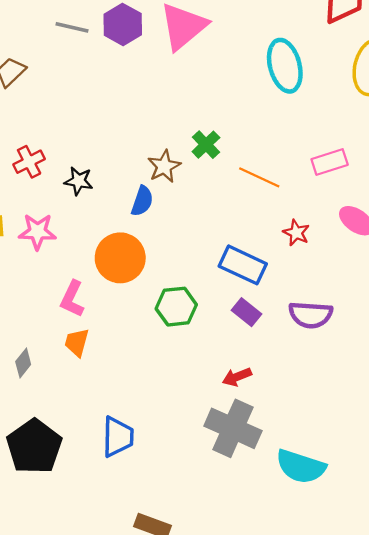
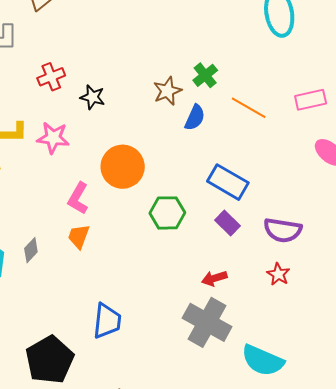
blue semicircle: (142, 201) -> (195, 118), moved
red star: (296, 233) -> (278, 274), moved
black pentagon: (34, 447) -> (50, 360), moved

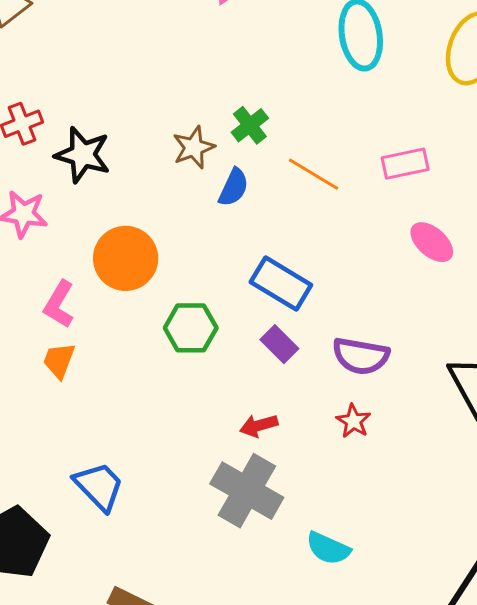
black star: (93, 97) -> (83, 155), size x1.5
blue trapezoid: (107, 321) -> (99, 486), turned -51
cyan semicircle: (263, 360) -> (328, 548), size x0.7

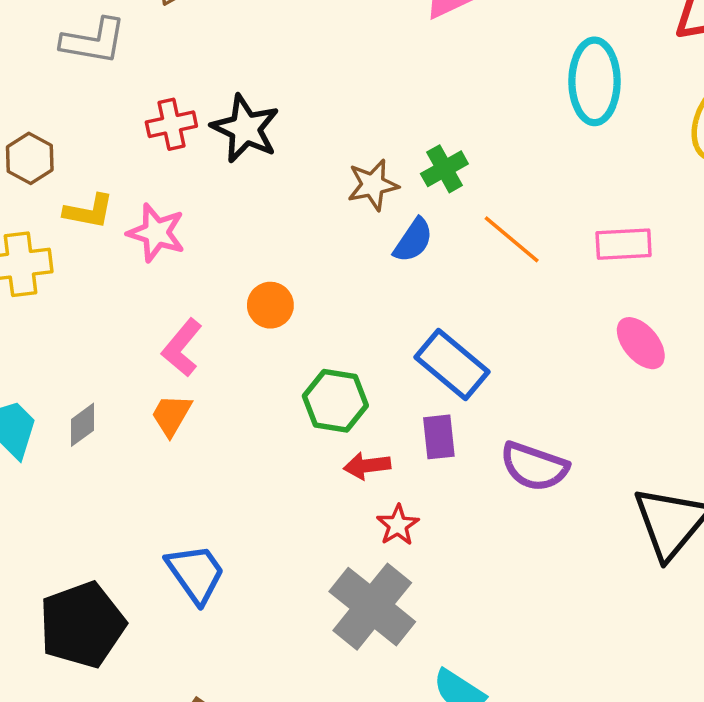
black star: (83, 155) -> (245, 129), moved
orange circle: (126, 258) -> (270, 305), size x0.6
purple rectangle: (279, 344) -> (439, 437), turned 30
red star: (353, 421) -> (398, 525), moved
red arrow: (259, 426) -> (367, 466), moved

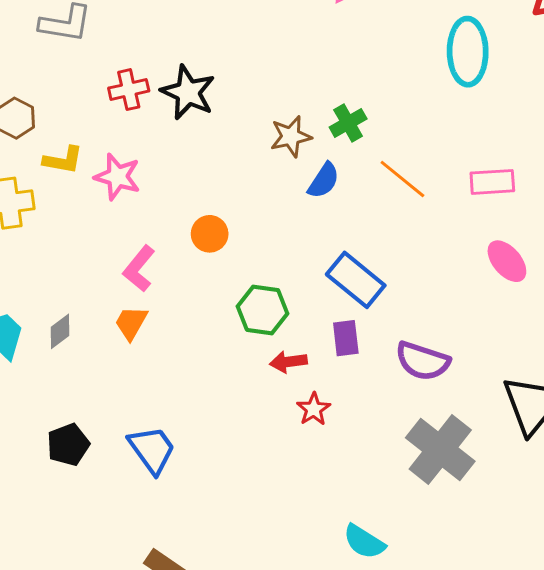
gray cross: (372, 607) -> (440, 449), moved
black pentagon: (82, 625) -> (68, 445), moved, size x0.6

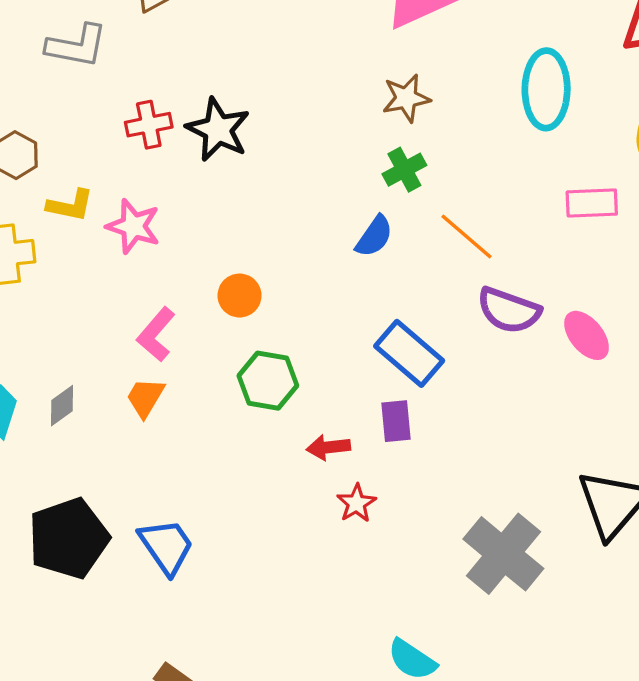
brown star: (291, 136) -> (406, 98), moved
pink rectangle: (492, 182) -> (592, 203), moved
green hexagon: (263, 310) -> (268, 381), moved
purple semicircle: (423, 361) -> (509, 310), moved
black pentagon: (68, 445) -> (69, 538), size x1.6

